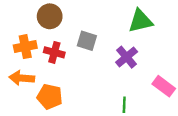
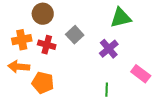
gray square: (87, 41) -> (75, 35), turned 30

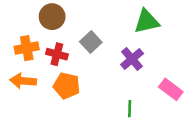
orange pentagon: (43, 83) -> (67, 86), moved

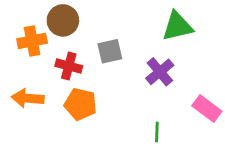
gray square: (91, 42) -> (110, 51), turned 30
orange cross: (27, 48) -> (32, 41), moved

